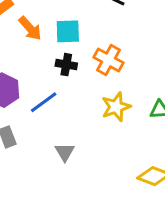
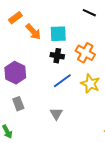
blue line: (44, 102) -> (62, 81), moved
yellow star: (116, 107) -> (90, 84), turned -30

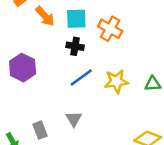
orange cross: (85, 53) -> (110, 29), moved
yellow star: (90, 84) -> (116, 81), turned -30
gray rectangle: (18, 104) -> (40, 130), moved

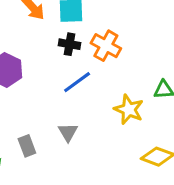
orange cross: (110, 29) -> (106, 46), moved
yellow star: (116, 81) -> (129, 109), moved, turned 30

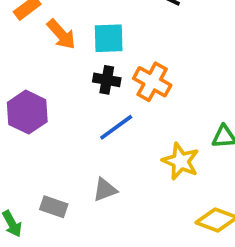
gray triangle: (68, 132) -> (105, 190), turned 40
gray rectangle: (27, 146) -> (54, 207), turned -50

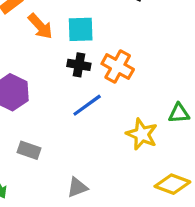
gray triangle: (105, 190) -> (77, 187), moved
gray rectangle: (54, 207) -> (29, 150), moved

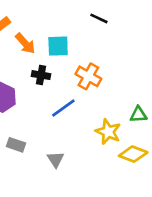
black cross: (79, 65) -> (41, 75), moved
yellow diamond: (172, 184) -> (133, 154), moved
gray triangle: (77, 187) -> (55, 159), moved, turned -42

